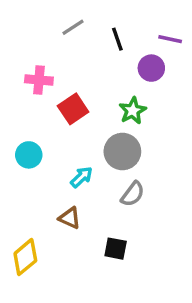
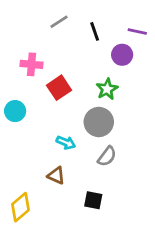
cyan circle: (29, 155) -> (15, 111), moved
cyan arrow: (82, 177) -> (66, 143), turned 66

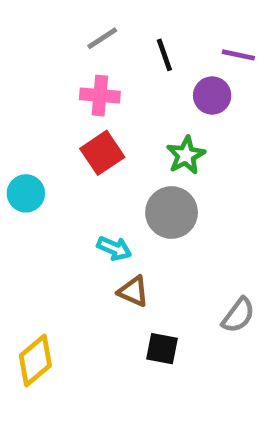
pink cross: (32, 64) -> (100, 96), moved
gray semicircle: (107, 156) -> (238, 315), moved
brown triangle: (56, 176) -> (133, 291), moved

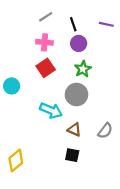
purple circle: (212, 96) -> (79, 43), moved
cyan arrow: (114, 248) -> (51, 110), size x1.5
brown triangle: (133, 291) -> (74, 130), moved
gray semicircle: (238, 315) -> (105, 131), moved

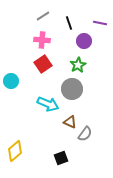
purple circle: (79, 43) -> (84, 41), moved
gray semicircle: (105, 131) -> (85, 134), moved
black square: (72, 155) -> (61, 158), moved, turned -32

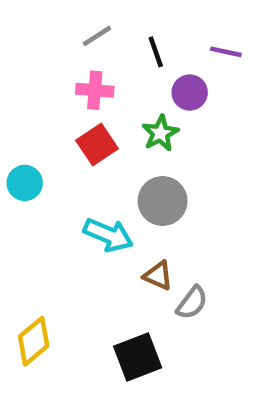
green star: (78, 65) -> (160, 133), moved
black square: (61, 158) -> (138, 357), size x1.5

